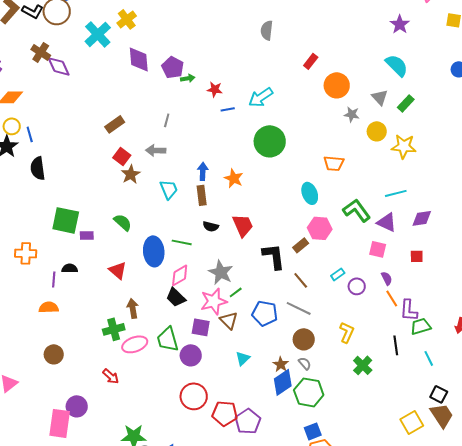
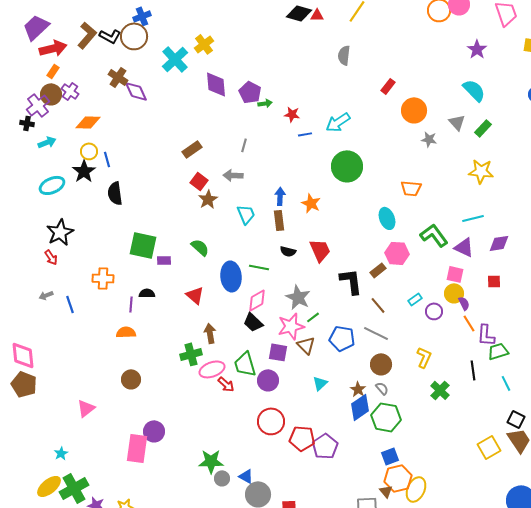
yellow circle: (377, 131) -> (454, 293), moved
red arrow: (111, 376) -> (226, 384), moved

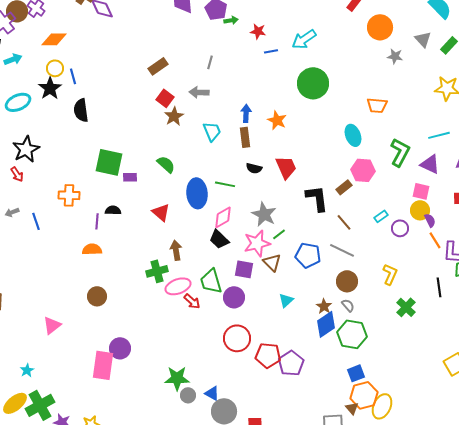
green L-shape: (434, 235) -> (400, 152), turned 64

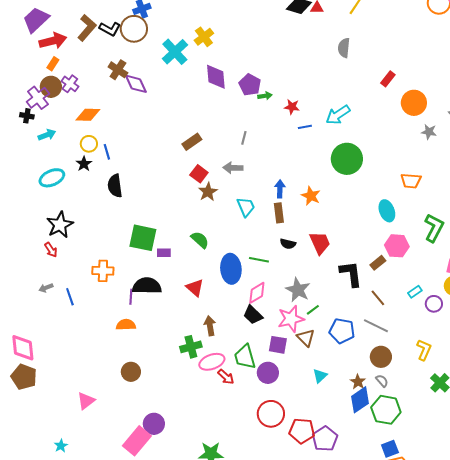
black star: (50, 88) -> (84, 164), size x0.7
black semicircle: (113, 210) -> (147, 286), size x1.8
pink rectangle: (103, 365) -> (137, 441), turned 32

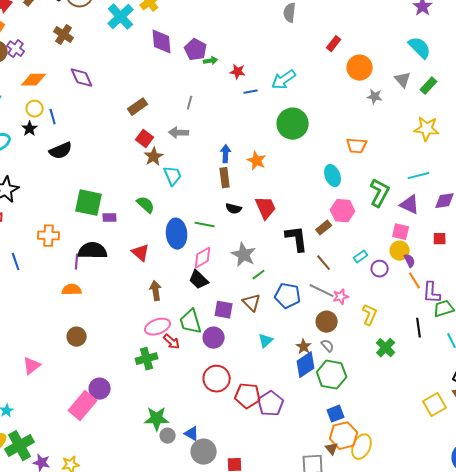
purple diamond: (136, 84) -> (82, 78), moved
black semicircle: (115, 186) -> (61, 151), turned -105
cyan trapezoid: (246, 207) -> (173, 176), moved
pink star: (291, 319) -> (341, 297), moved, size x0.6
green cross: (191, 347) -> (147, 359), moved

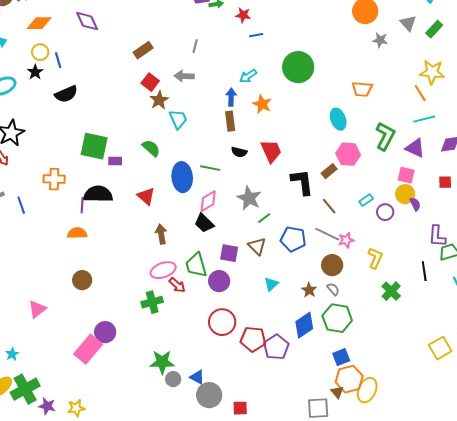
cyan arrow: (284, 80) -> (248, 76), moved, size x0.7
orange line: (415, 281) -> (420, 93), moved
blue diamond: (306, 365) -> (304, 325), moved

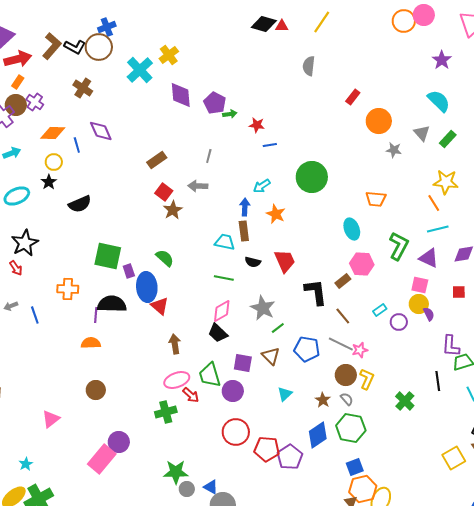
blue line: (58, 60) -> (77, 145), moved
cyan trapezoid: (178, 119) -> (225, 242), moved, turned -55
purple rectangle: (115, 161) -> (129, 271), turned 72
blue ellipse: (182, 177) -> (147, 287), moved
yellow L-shape: (375, 258) -> (367, 379), moved

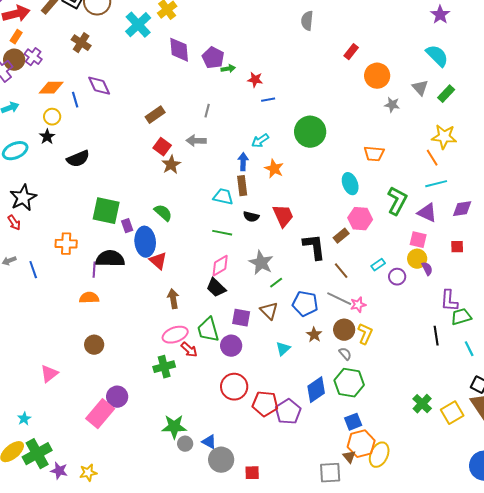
brown star: (323, 400) -> (314, 335), moved
green cross: (405, 401) -> (422, 404), moved

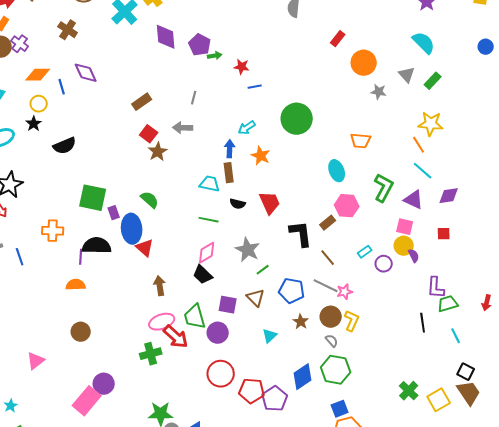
cyan line: (436, 184) -> (423, 171), turned 55
red arrow: (189, 350) -> (176, 337), size x1.5

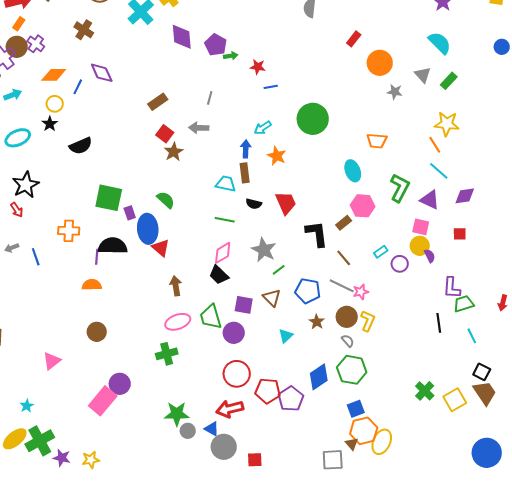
blue line: (62, 87) -> (78, 87), turned 42
red arrow: (176, 337) -> (230, 409), moved, turned 124

